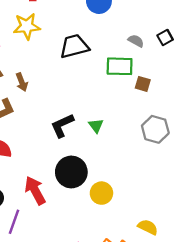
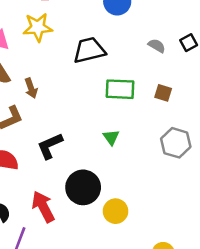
green rectangle: (120, 66) -> (120, 89), moved
black L-shape: (62, 125) -> (50, 146), moved

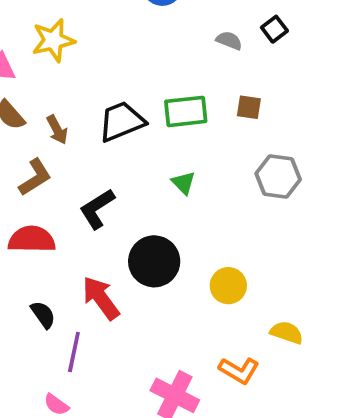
black trapezoid: (89, 50) -> (122, 121), moved
yellow circle: (116, 211) -> (228, 286), moved

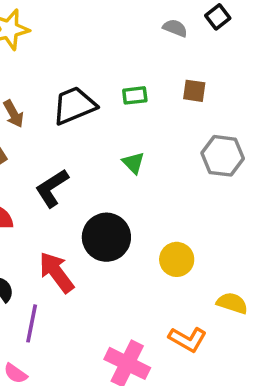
green rectangle: (186, 111) -> (135, 95), size x0.6

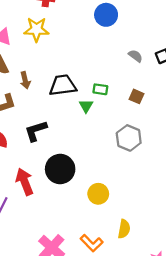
gray hexagon: (223, 156) -> (129, 138), moved
green triangle: (133, 163) -> (86, 106), moved
yellow semicircle: (232, 303) -> (124, 229), turned 66

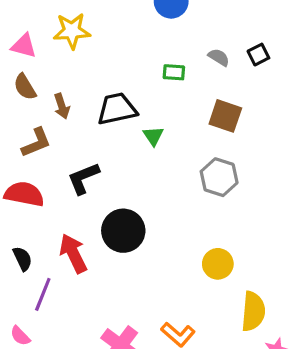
green rectangle: (100, 89) -> (174, 72), moved
brown square: (136, 96) -> (225, 116), size x1.5
yellow circle: (98, 194) -> (218, 264), moved
yellow semicircle: (124, 229) -> (253, 311), moved, size x1.4

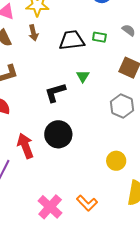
brown arrow: (62, 106) -> (33, 33), moved
black trapezoid: (117, 109) -> (72, 40), moved
black L-shape: (83, 178) -> (55, 92), moved

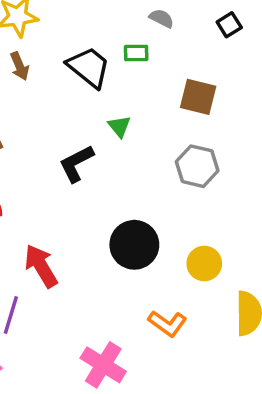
gray semicircle: (129, 30) -> (162, 18), moved
black trapezoid: (72, 40) -> (89, 67), turned 56
black circle: (58, 134) -> (134, 245), moved
orange L-shape: (87, 203) -> (167, 323), moved

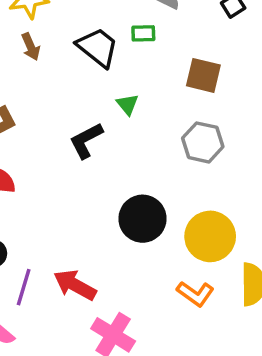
yellow circle: (204, 264) -> (210, 236), size x1.5
red arrow: (41, 266) -> (75, 285), moved, turned -30
orange L-shape: (167, 323) -> (195, 294), moved

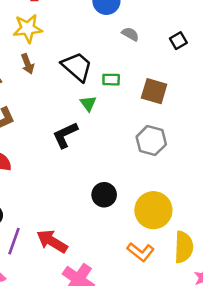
green rectangle: (143, 33) -> (111, 80), moved
green triangle: (127, 104) -> (88, 103), moved
black circle: (142, 219) -> (104, 195), size x0.7

